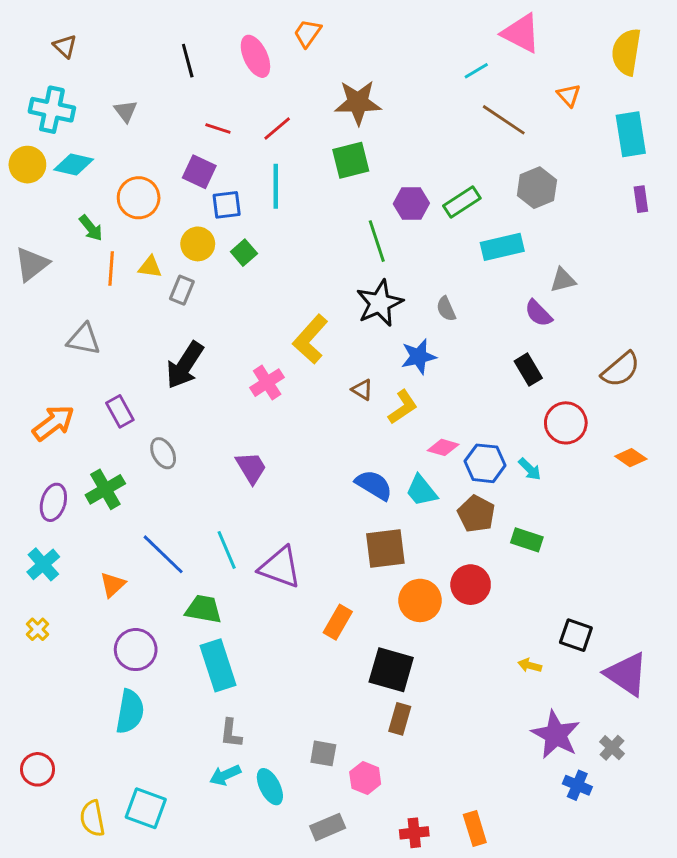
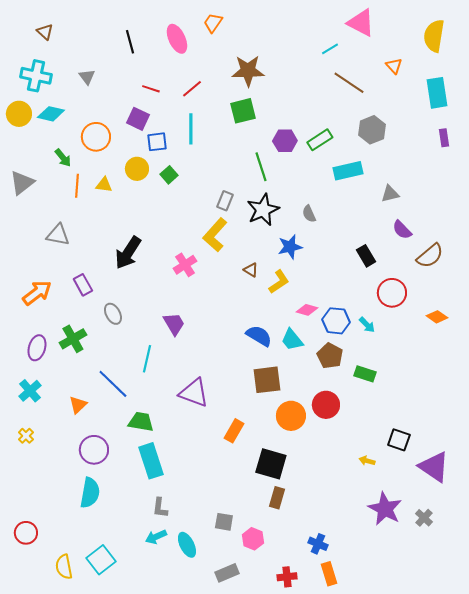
gray rectangle: (182, 290) -> (225, 201), moved
purple semicircle: (538, 313) -> (402, 230), moved
cyan line: (227, 550) -> (147, 359), moved, turned 36
blue cross: (577, 785) -> (318, 544), moved
cyan square: (146, 808) -> (101, 560), turned 32

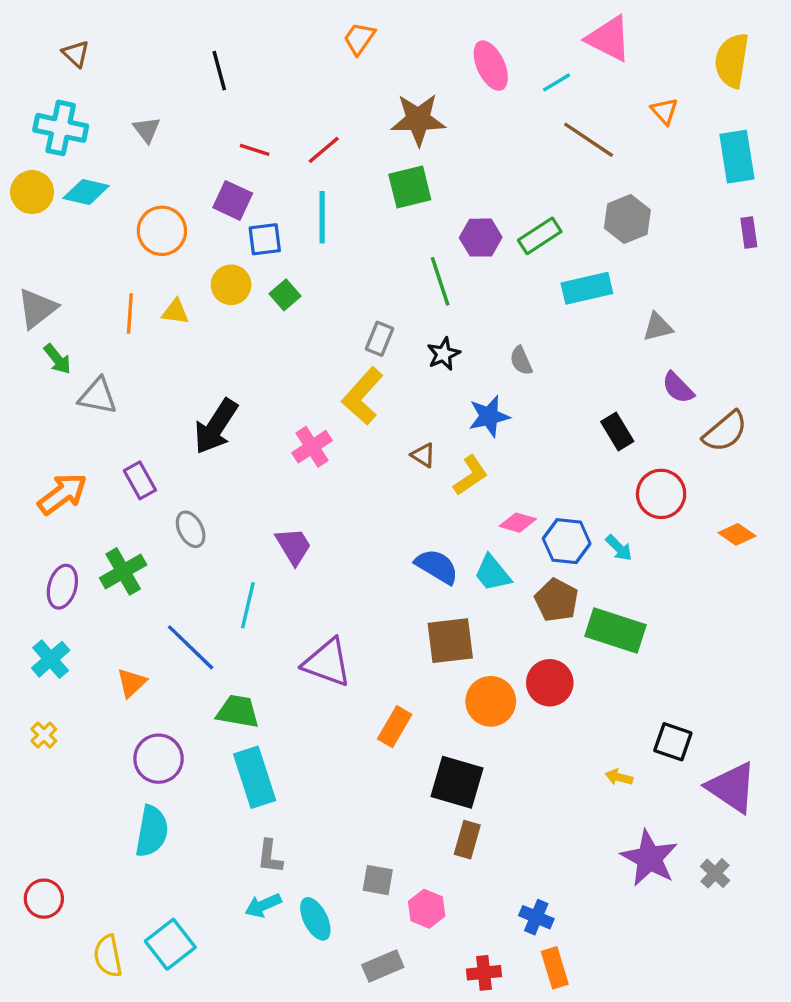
pink ellipse: (177, 39) -> (491, 66), moved
green arrow: (63, 158) -> (57, 359), moved
black star: (263, 210) -> (444, 354), size x0.6
green rectangle: (365, 374) -> (616, 630), size x1.6

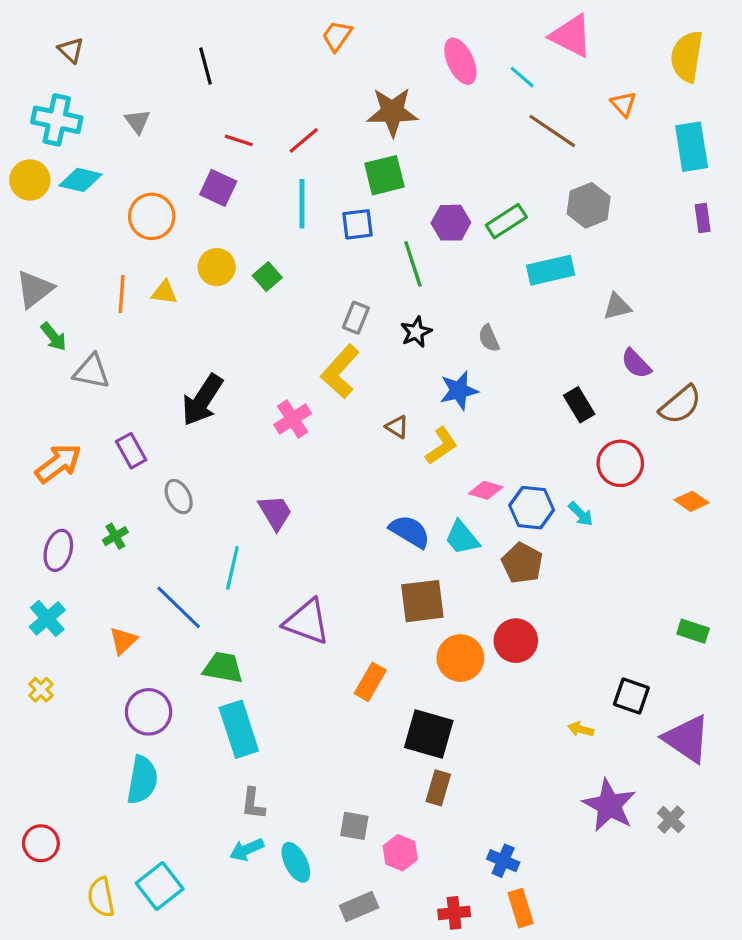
cyan line: (557, 82) -> (522, 77), turned 72
blue square: (265, 239) -> (358, 224), moved
green cross: (123, 571) -> (115, 536), size x0.6
green rectangle: (616, 630) -> (693, 631), moved, size x0.6

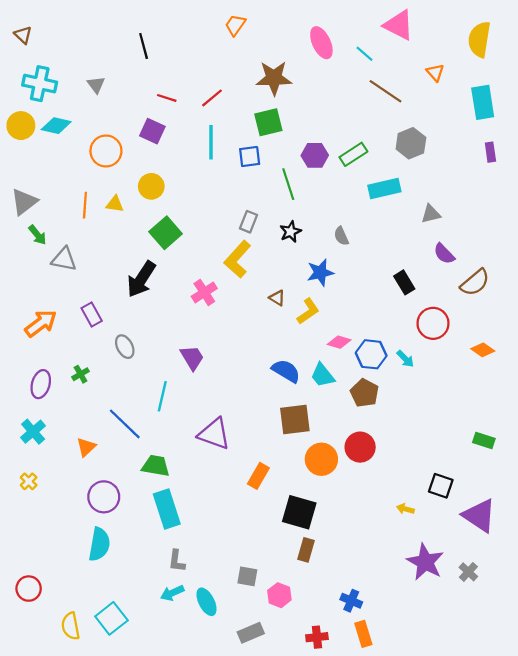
brown triangle: (71, 50) -> (23, 35), moved
green square: (267, 277) -> (166, 233), moved, size x1.6

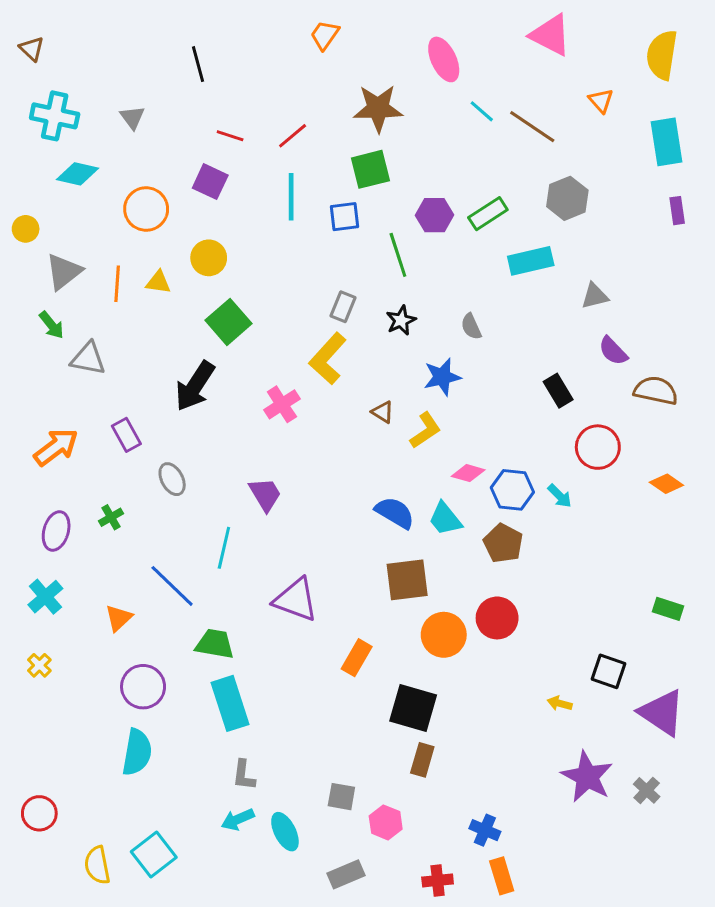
cyan line: (364, 54) -> (482, 111), moved
yellow circle: (21, 126) -> (26, 229), moved, size x0.7
gray triangle: (24, 202) -> (64, 272), moved
brown semicircle: (475, 282) -> (656, 391), turned -128

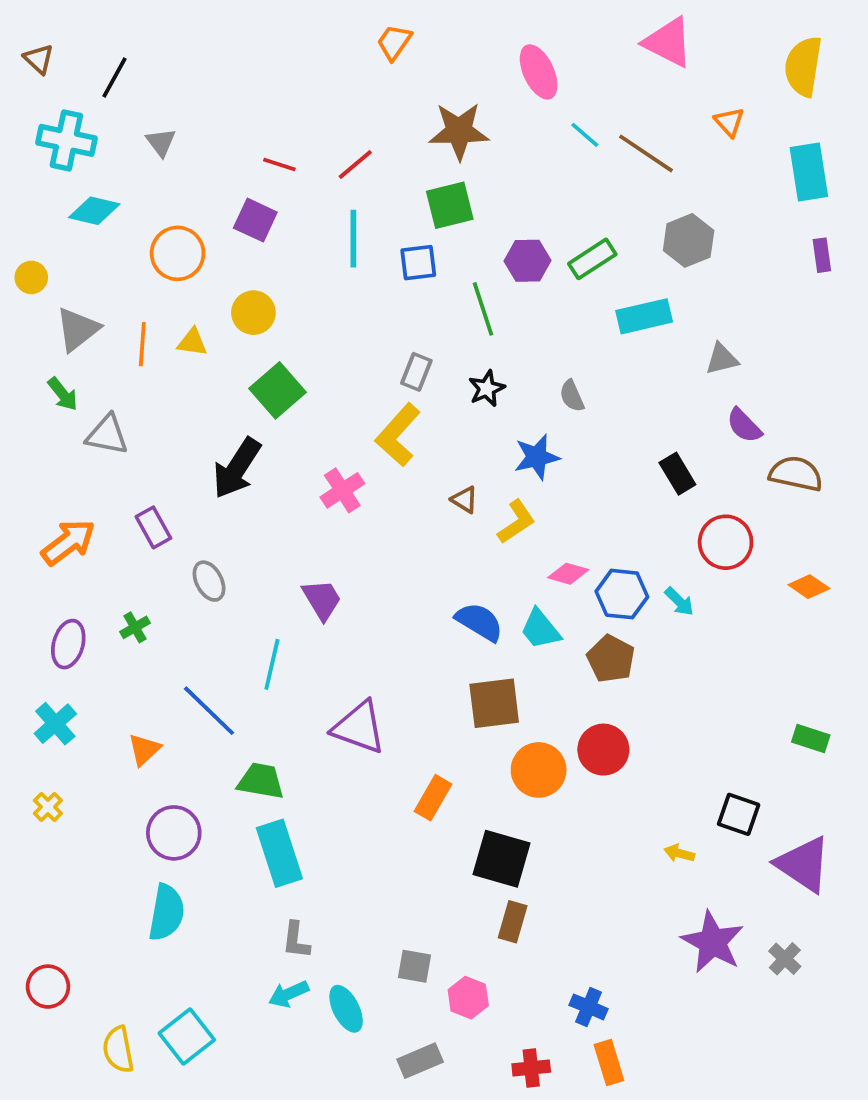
black line: (198, 64) -> (115, 77), moved, turned 44

